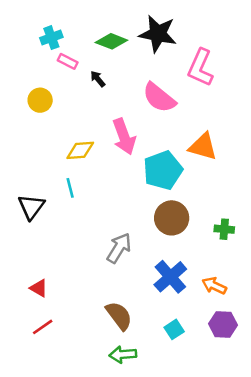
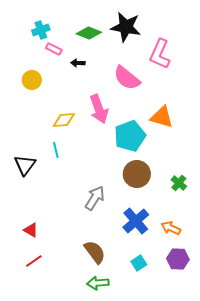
black arrow: (98, 79) -> (78, 63), turned -48
green cross: (224, 229) -> (179, 183), turned 35

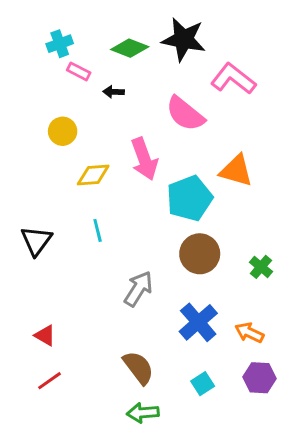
pink L-shape: (160, 54) -> (233, 79), turned 104
yellow circle: (32, 80) -> (63, 131), moved
cyan line: (56, 150) -> (98, 230), moved

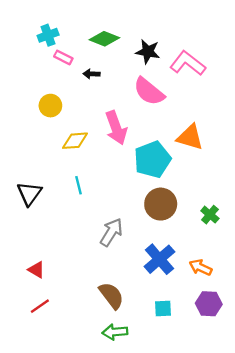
black star: (184, 39) -> (148, 52), moved, size x0.7
cyan square: (203, 384) -> (163, 308), turned 30

